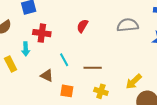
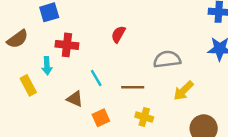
gray semicircle: (128, 25) -> (167, 59), moved
yellow arrow: (134, 82) -> (184, 91), moved
orange square: (67, 91) -> (101, 118), turned -32

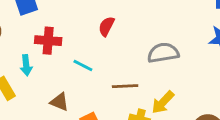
cyan line: (96, 78) -> (83, 66), moved, turned -30
yellow arrow: (184, 91) -> (163, 102), moved

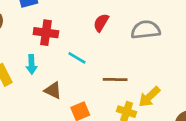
gray semicircle: (163, 53) -> (146, 30), moved
cyan arrow: (26, 65) -> (32, 64), moved

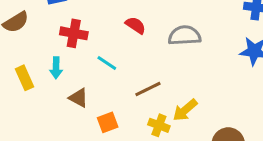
red semicircle: (101, 23) -> (136, 25), turned 90
brown line: (115, 79) -> (148, 89), turned -30

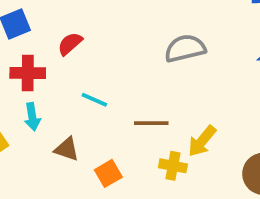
red semicircle: (136, 25) -> (70, 44), moved, turned -65
red cross: (74, 33) -> (28, 73), moved
brown line: (148, 89) -> (151, 123), turned 36

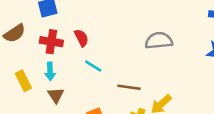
red semicircle: (70, 44) -> (81, 38), moved, turned 96
brown triangle: (67, 149) -> (56, 95), moved, turned 30

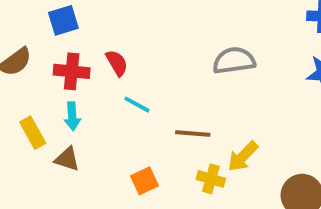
brown triangle: (56, 95) -> (67, 159), moved, turned -36

